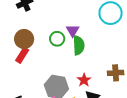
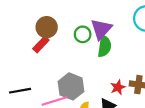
purple triangle: (73, 31) -> (101, 29), size x1.5
red star: (84, 80) -> (118, 87), moved

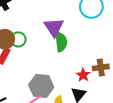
green circle: (83, 34) -> (18, 39), moved

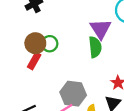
purple triangle: (54, 27) -> (101, 29), moved

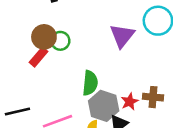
green semicircle: (95, 47) -> (90, 83), moved
gray hexagon: (73, 94) -> (104, 106), moved

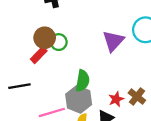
brown cross: (153, 97) -> (137, 97), turned 30
gray hexagon: (104, 106) -> (79, 99), moved
black line: (17, 112) -> (19, 86), moved

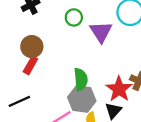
green circle: (59, 42) -> (74, 17), moved
red star: (116, 99) -> (119, 89), size x1.6

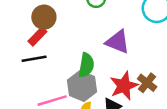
purple triangle: (101, 32) -> (118, 42), moved, turned -50
black line: (19, 101) -> (34, 59), moved

